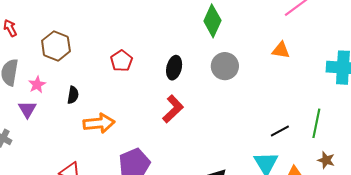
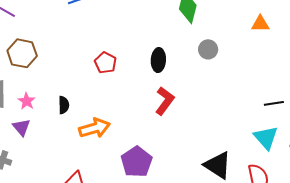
brown hexagon: (56, 46) -> (22, 53), moved
gray circle: (225, 66) -> (208, 49), size x0.7
black line: (280, 131) -> (274, 103), turned 30

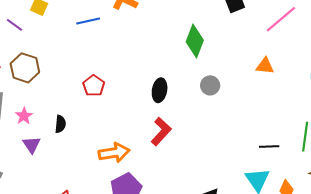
red pentagon: (105, 63) -> (94, 86), moved
purple triangle: (21, 127) -> (32, 145), moved
orange arrow: (94, 128) -> (114, 153), moved

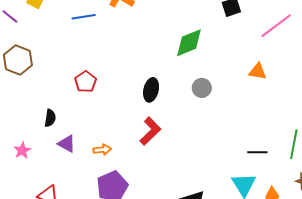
green diamond: (195, 41) -> (189, 43), turned 44
pink star: (24, 116) -> (22, 151), moved
purple triangle: (32, 145) -> (67, 144), moved, turned -30
orange arrow: (114, 153) -> (102, 150), size x0.6

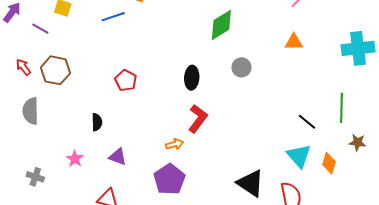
purple triangle: (67, 144) -> (118, 157), moved
orange arrow: (102, 150) -> (174, 144), moved
black line: (257, 152) -> (307, 122), turned 48

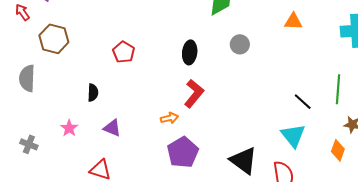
red arrow: (23, 67) -> (22, 12), moved
orange diamond: (329, 163) -> (338, 150), moved
purple pentagon: (169, 179) -> (183, 152), moved

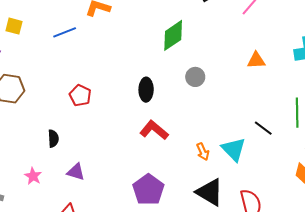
orange triangle: (293, 21) -> (256, 60), moved
red L-shape: (194, 94) -> (154, 130), turned -84
orange arrow: (169, 118) -> (203, 152), moved, turned 84
cyan triangle: (293, 135) -> (234, 149), moved

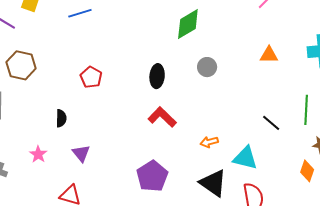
cyan triangle: (234, 149) -> (245, 158), moved, turned -36
orange arrow: (203, 152) -> (209, 142), turned 96
purple triangle: (76, 172) -> (81, 153), turned 30

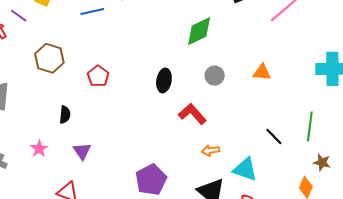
orange triangle: (269, 55) -> (262, 72), moved
brown hexagon: (21, 65) -> (49, 58), moved
red L-shape: (162, 117) -> (192, 114), moved

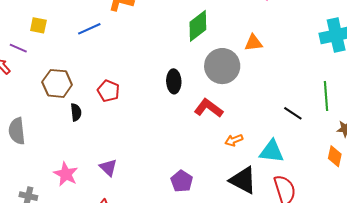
orange triangle: (262, 72) -> (253, 43), moved
gray circle: (215, 76) -> (222, 66), size x1.8
black semicircle: (65, 115) -> (76, 112), moved
pink star: (39, 149) -> (66, 174), size x1.4
purple pentagon: (151, 180) -> (182, 181), size x0.7

